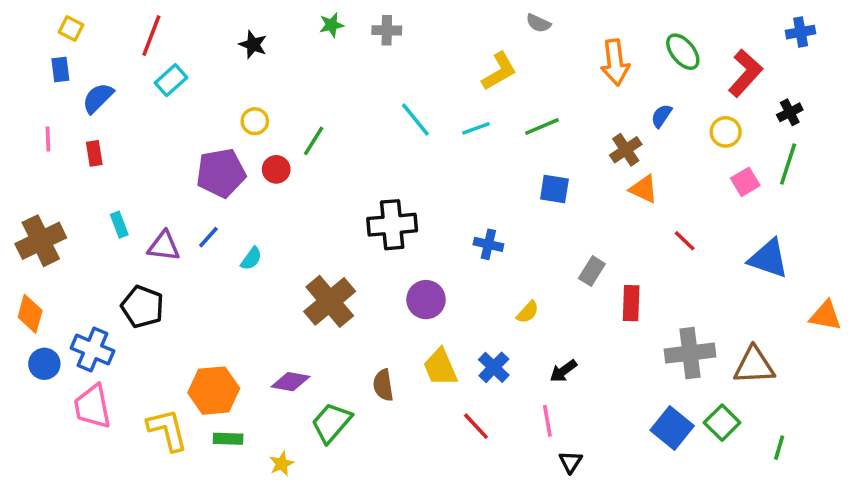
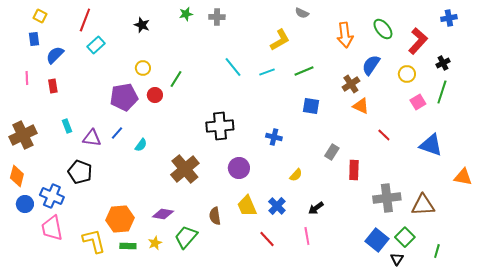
blue semicircle: (661, 116) -> (371, 65), size x1.5
black triangle: (570, 462) -> (397, 259), moved
yellow star: (282, 464) -> (155, 243), moved

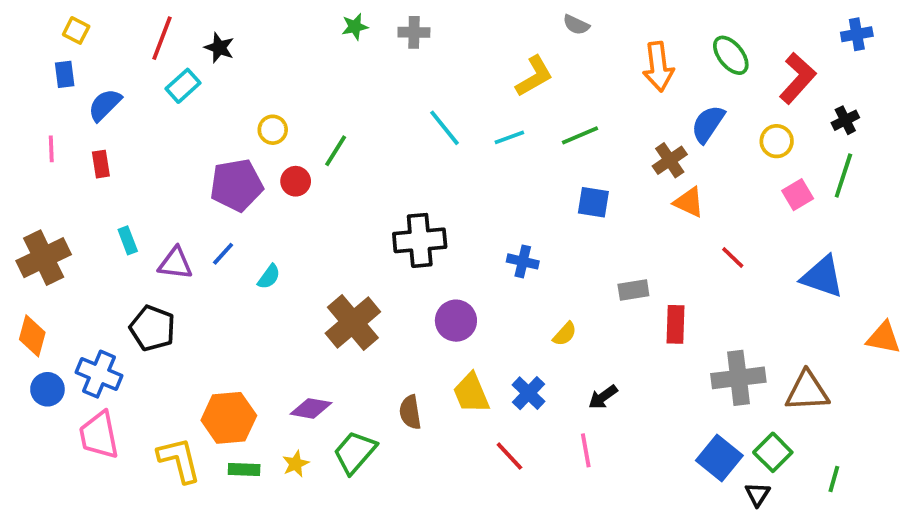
black star: (142, 25) -> (219, 48), moved
gray rectangle: (332, 152) -> (633, 290), turned 49

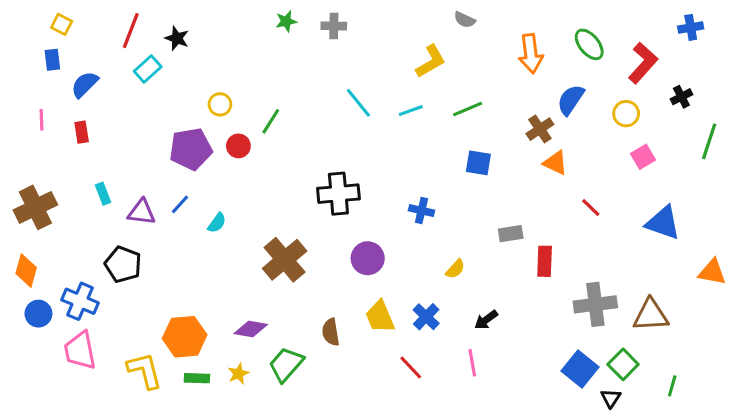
green line: (843, 176) -> (709, 141), moved

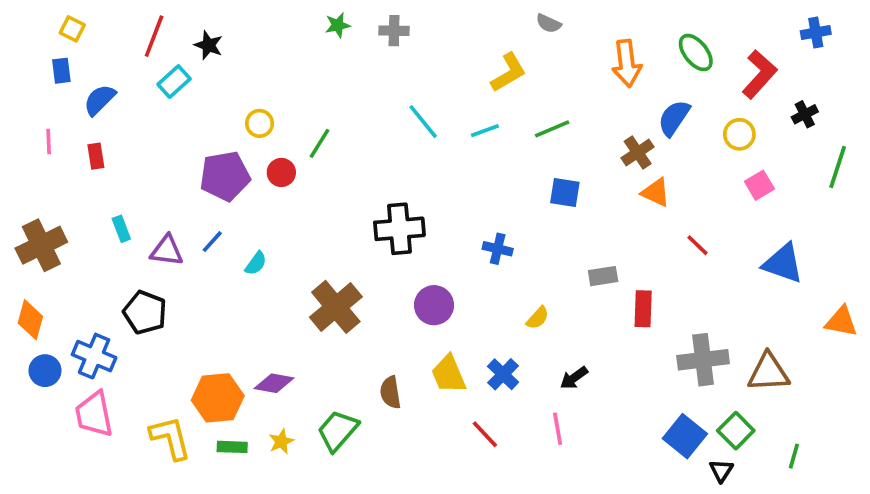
purple diamond: (251, 329) -> (274, 383), moved

